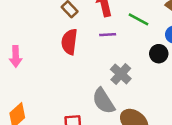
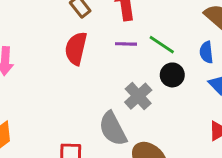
green line: (139, 19) -> (162, 45), moved
black circle: (159, 54) -> (172, 75), moved

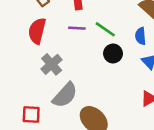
gray cross: (138, 96) -> (52, 64), moved
gray semicircle: (113, 129) -> (65, 95), turned -112

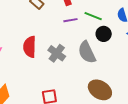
red semicircle: (37, 31) -> (30, 47), moved
gray semicircle: (65, 95) -> (87, 52), moved, turned 125

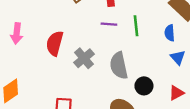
green line: (93, 16) -> (136, 26), turned 48
black circle: (104, 34) -> (144, 86), moved

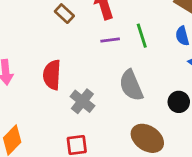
gray cross: (84, 58) -> (82, 101), moved
black circle: (144, 86) -> (179, 102), moved

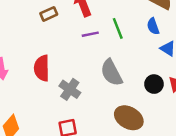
brown rectangle: (64, 14) -> (49, 14), turned -63

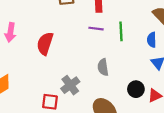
gray semicircle: (111, 73) -> (103, 67), size x0.7
gray cross: (70, 89) -> (70, 85), moved

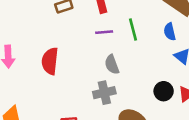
gray semicircle: (103, 67) -> (112, 65), moved
gray cross: (70, 85) -> (104, 93), moved, turned 36

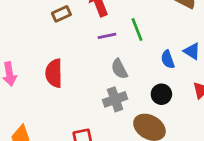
blue semicircle: (170, 32) -> (168, 59), moved
black circle: (164, 91) -> (161, 94), moved

